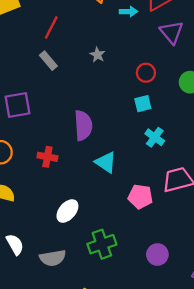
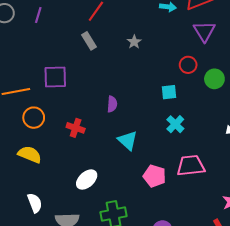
red circle: (146, 73) -> (188, 65), moved
purple semicircle: (83, 125) -> (112, 104), size x0.6

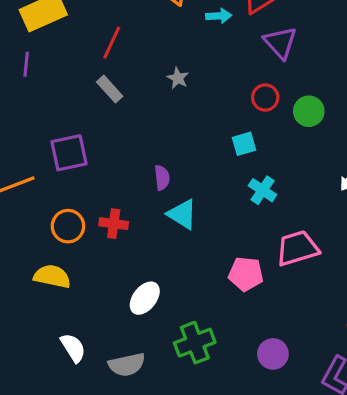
orange circle: (34, 118) -> (68, 226), moved
cyan triangle: (128, 140) -> (182, 214), moved

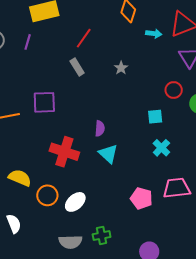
red cross: (114, 224) -> (64, 152), size x1.6
orange circle: (68, 226) -> (47, 195), moved
green cross: (195, 343) -> (102, 236), size x0.7
white semicircle: (73, 348) -> (14, 224), moved
gray semicircle: (127, 365) -> (70, 242), moved

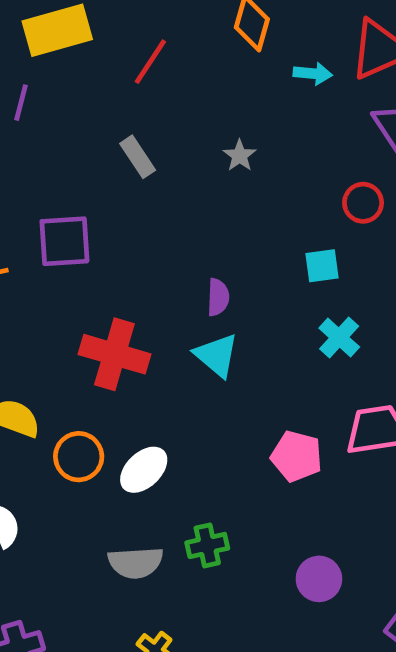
red line: (84, 38) -> (150, 62), moved
purple semicircle: (100, 128) -> (218, 297), moved

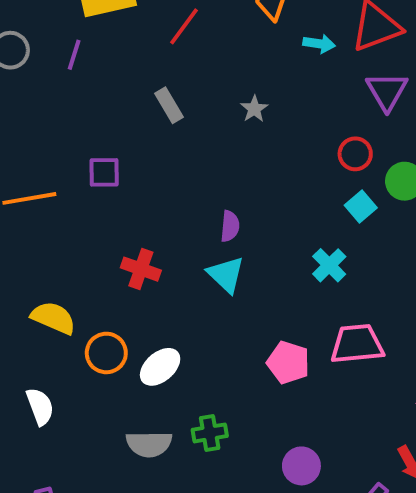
purple square: (64, 241) -> (104, 172), size x0.7
cyan square: (322, 266) -> (361, 206), moved, turned -36
red cross: (114, 354) -> (141, 269), size x0.7

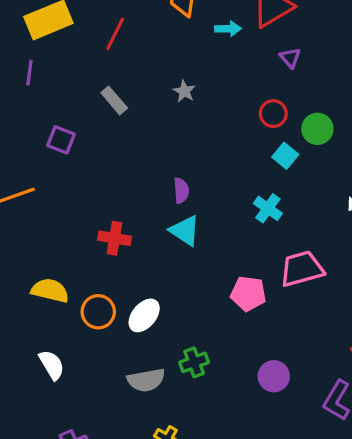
purple triangle: (387, 91) -> (290, 58), size x0.6
purple square: (104, 172) -> (61, 140), moved, turned 32

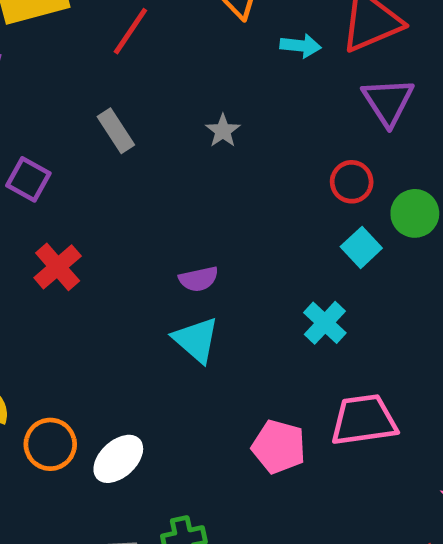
purple triangle: (290, 58) -> (388, 102), size x1.6
purple semicircle: (181, 191) -> (199, 279), turned 75
red cross: (115, 238) -> (58, 267), moved, turned 32

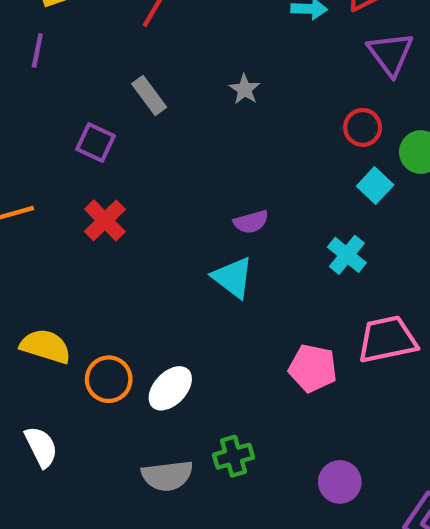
purple square: (28, 179) -> (96, 143), moved
purple semicircle: (199, 279) -> (251, 222), moved

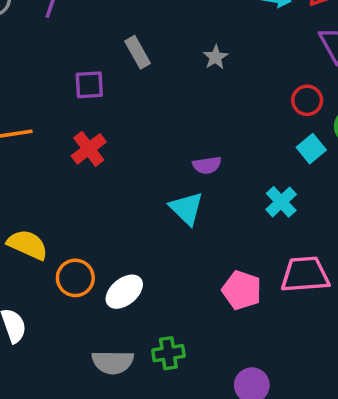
purple square: (96, 143) -> (89, 85), turned -36

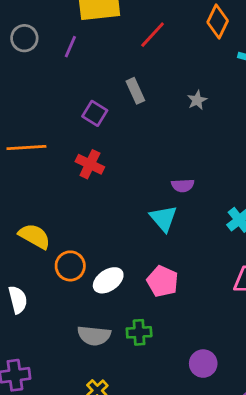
purple square: (89, 85) -> (95, 113), turned 30
red cross: (89, 149) -> (90, 164), turned -32
pink pentagon: (242, 290) -> (163, 281), moved

